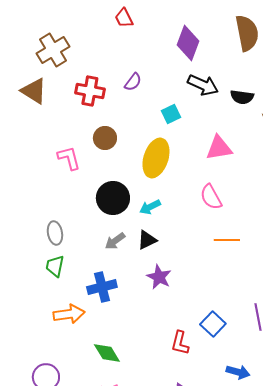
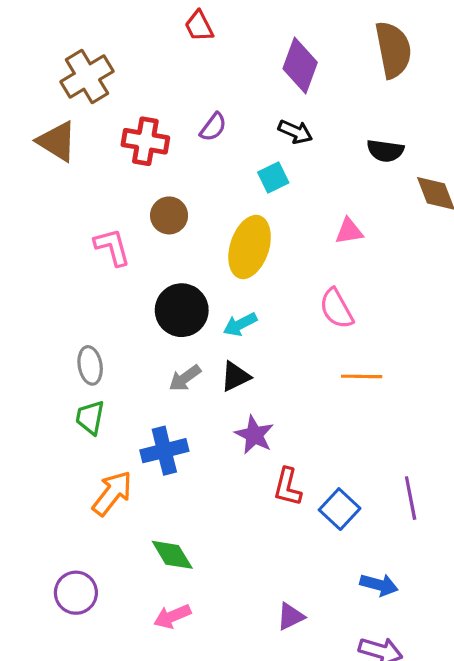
black arrow: (203, 85) -> (295, 132), moved, size x0.7
pink triangle: (219, 148) -> (349, 231), size x0.7
orange arrow: (69, 314) -> (112, 493), turned -44
red L-shape: (180, 343) -> (287, 487), moved

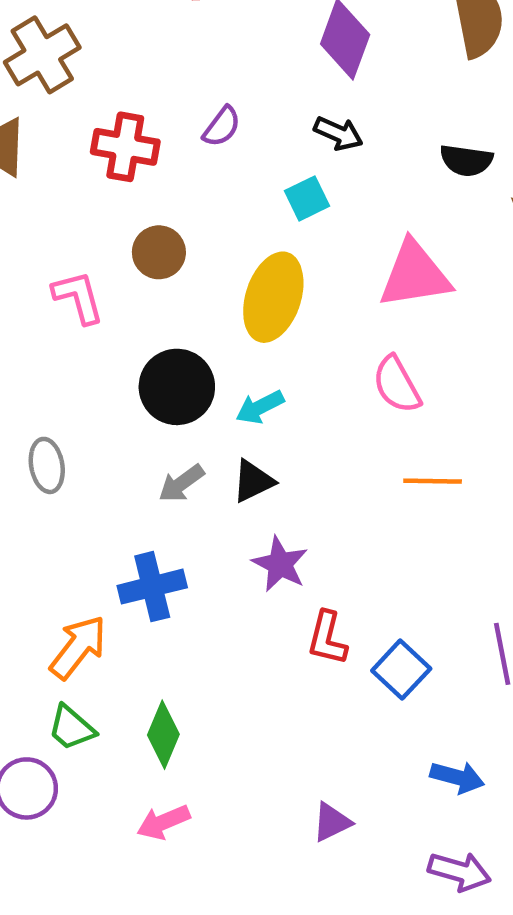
pink triangle: (349, 231) -> (415, 275), size x1.8
green trapezoid: (90, 417) -> (71, 728), moved, turned -60
green diamond: (172, 555) -> (163, 735), turned 54

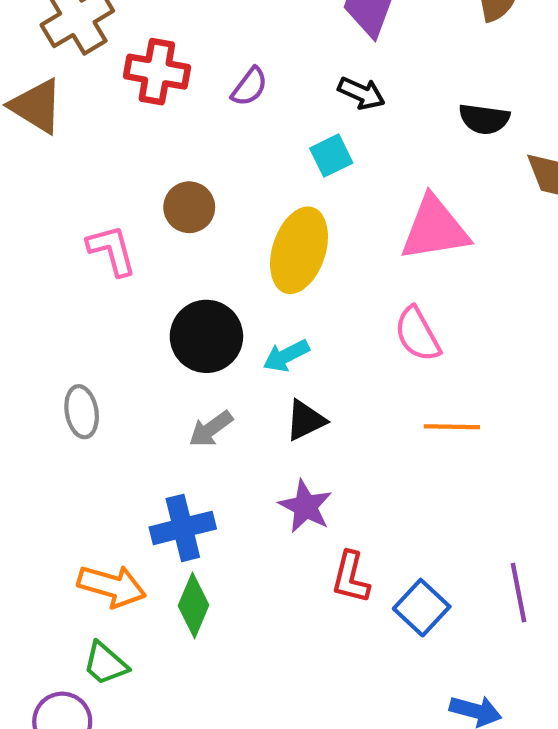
red cross: (125, 147) -> (157, 72), moved
black triangle: (253, 481) -> (305, 420), moved
orange arrow: (78, 647) -> (112, 586), turned 68
green diamond: (163, 735) -> (194, 605), moved

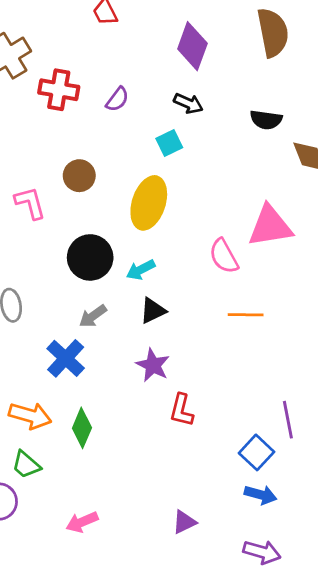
pink triangle: (435, 229) -> (270, 226), moved
blue cross: (183, 528) -> (66, 358), moved, turned -33
blue square: (422, 608) -> (256, 452), moved

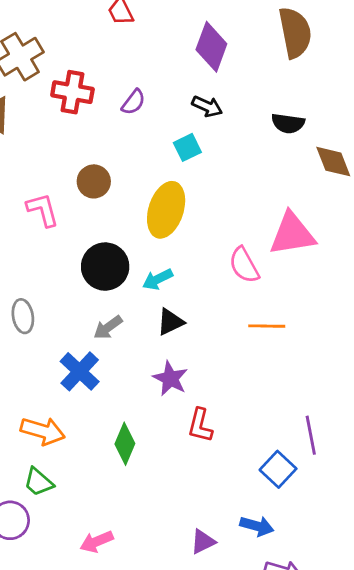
green diamond: (82, 428) -> (125, 444), moved
blue arrow: (261, 495) -> (257, 526), moved

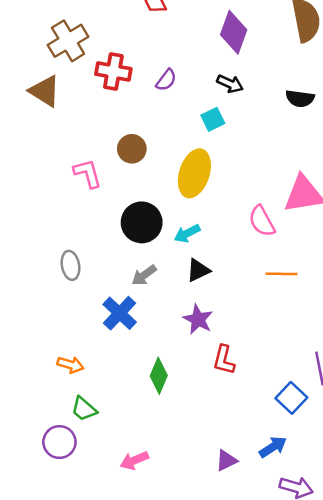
orange arrow: (43, 431) -> (70, 365), moved, size x0.7
blue arrow: (257, 526) -> (273, 447), turned -48

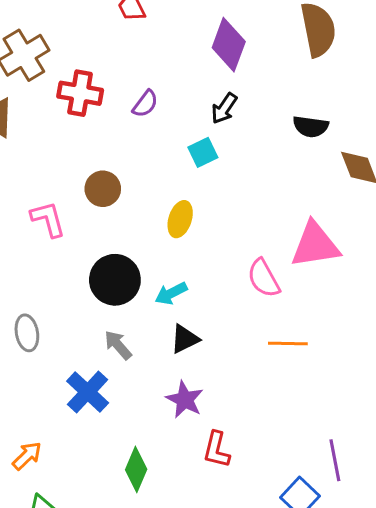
black arrow: (230, 84) -> (224, 108), turned 100
yellow ellipse: (194, 173) -> (180, 219), size x0.6
gray arrow: (144, 275) -> (118, 345), turned 85
orange arrow: (70, 365) -> (27, 456), turned -60

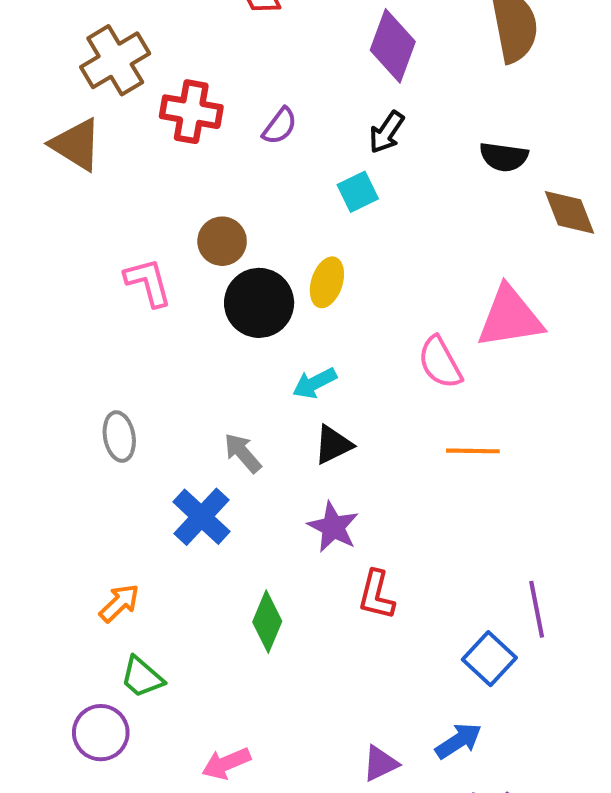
black circle: (115, 280) -> (259, 303), moved

